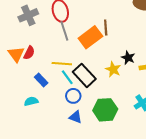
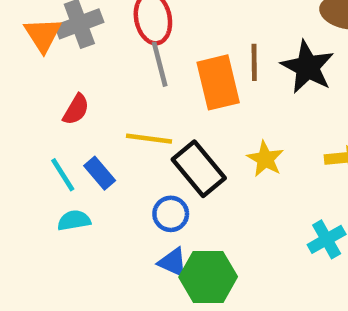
orange rectangle: (90, 37) -> (218, 82), turned -70
orange triangle: (16, 54) -> (43, 35), moved
black star: (128, 58) -> (307, 67), moved, size x1.6
cyan line: (67, 77) -> (63, 175), moved
green hexagon: (105, 110) -> (208, 277), moved

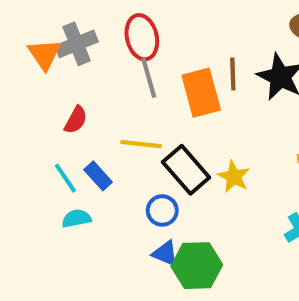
yellow star: (265, 159) -> (234, 177), moved

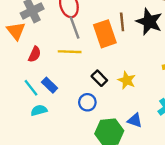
orange triangle: (44, 54) -> (16, 31), moved
yellow line: (141, 144) -> (70, 52), moved
black rectangle: (186, 170) -> (99, 78), size x0.6
blue triangle: (165, 253) -> (135, 120), moved

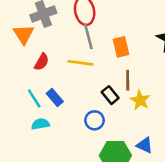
brown line: (122, 22) -> (128, 80), moved
orange rectangle: (105, 34) -> (121, 47), size x0.7

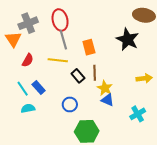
black rectangle: (110, 95) -> (78, 76), moved
blue triangle: (145, 145) -> (108, 100), moved

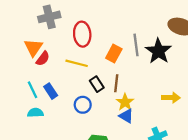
red ellipse: (60, 20) -> (82, 34), moved
orange triangle: (13, 39) -> (33, 48), moved
gray line: (63, 40) -> (136, 45), moved
orange rectangle: (89, 47) -> (114, 54), turned 35
blue circle: (70, 104) -> (83, 105), moved

